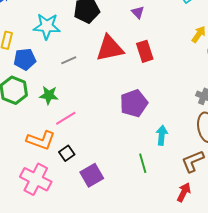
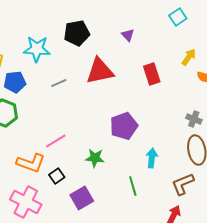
red rectangle: (145, 51) -> (152, 74), moved
green star: (49, 95) -> (95, 158), moved

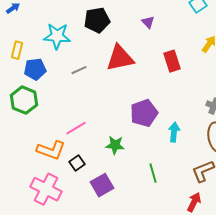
cyan arrow: (152, 158) -> (174, 132), moved

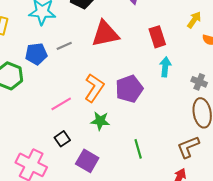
blue pentagon: (35, 69) -> (36, 54), moved
cyan arrow: (174, 132) -> (165, 67), moved
orange L-shape: (51, 150) -> (94, 88), moved, turned -76
purple square: (102, 185) -> (87, 161), turned -30

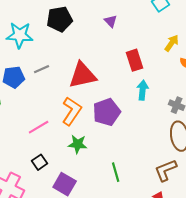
red triangle: (105, 34) -> (83, 75), moved

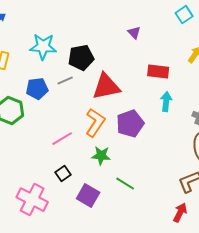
black pentagon: (60, 19) -> (81, 58), moved
red rectangle: (135, 60) -> (158, 72), turned -65
green line: (116, 172) -> (125, 184), moved, turned -42

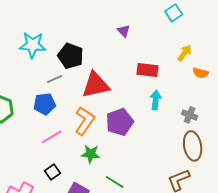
black pentagon: (81, 58) -> (71, 56), turned 30
blue pentagon: (37, 89) -> (45, 104), moved

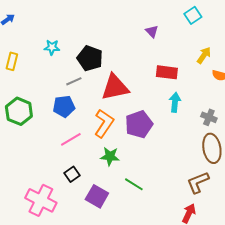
purple triangle: (124, 31) -> (152, 31), moved
cyan star: (33, 45) -> (52, 47), size x0.6

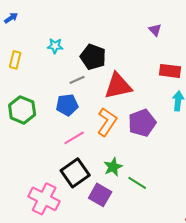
green star: (110, 156) -> (113, 167), moved, turned -30
black square: (72, 174) -> (75, 173), size x1.8

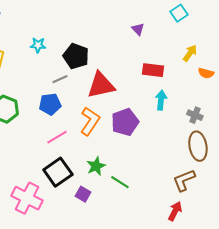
purple square: (100, 195) -> (83, 194), size x0.7

